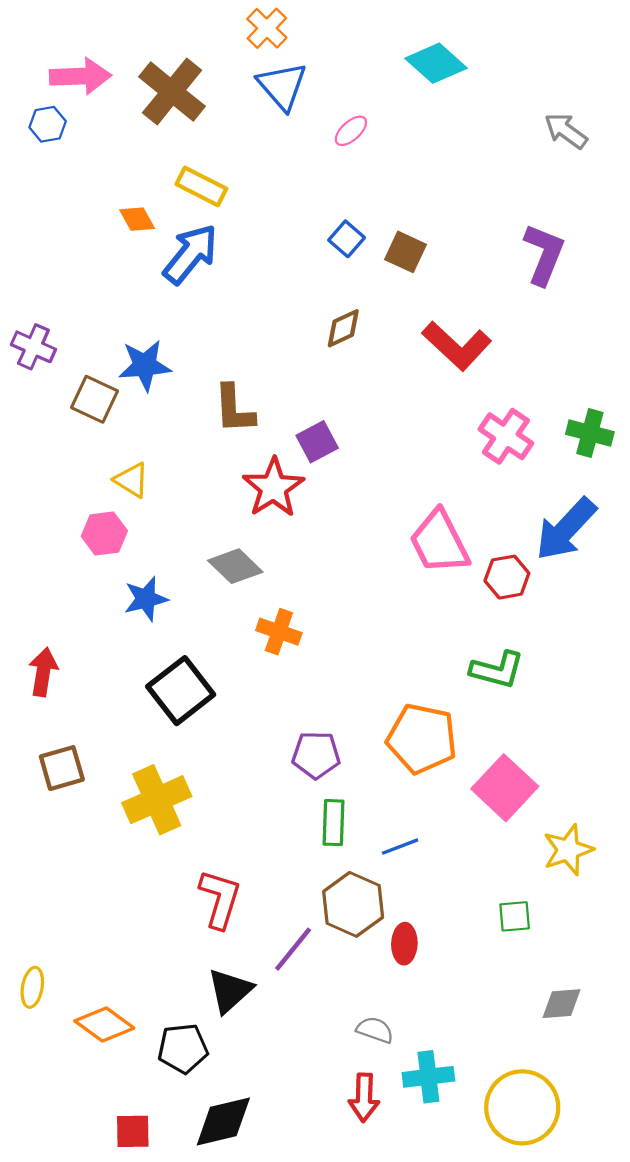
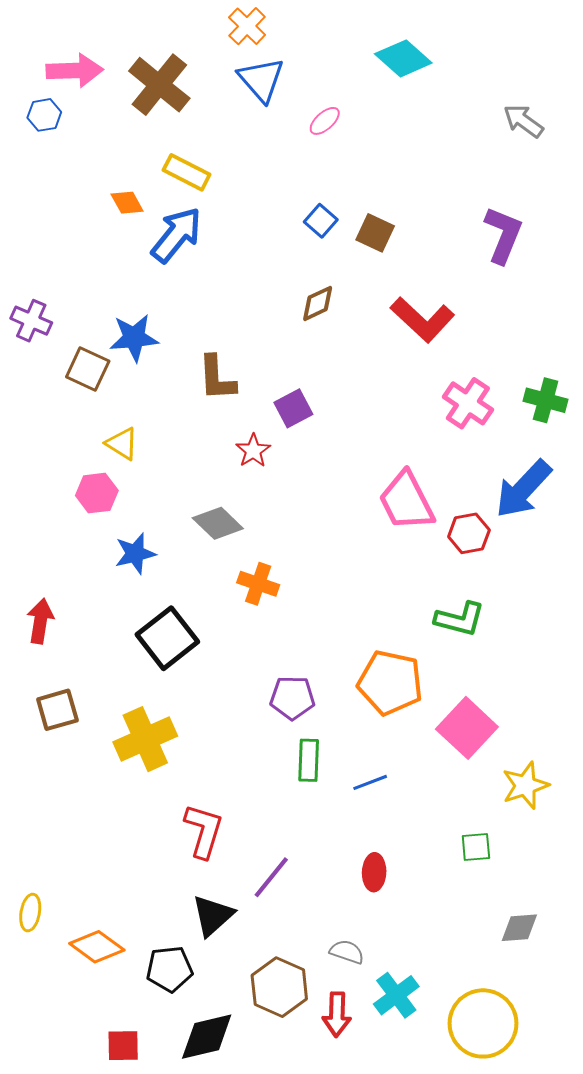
red star: (273, 488) -> (253, 451), size x0.6
brown hexagon: (353, 904) -> (279, 987), moved
cyan cross: (428, 1077) -> (396, 995), turned -30

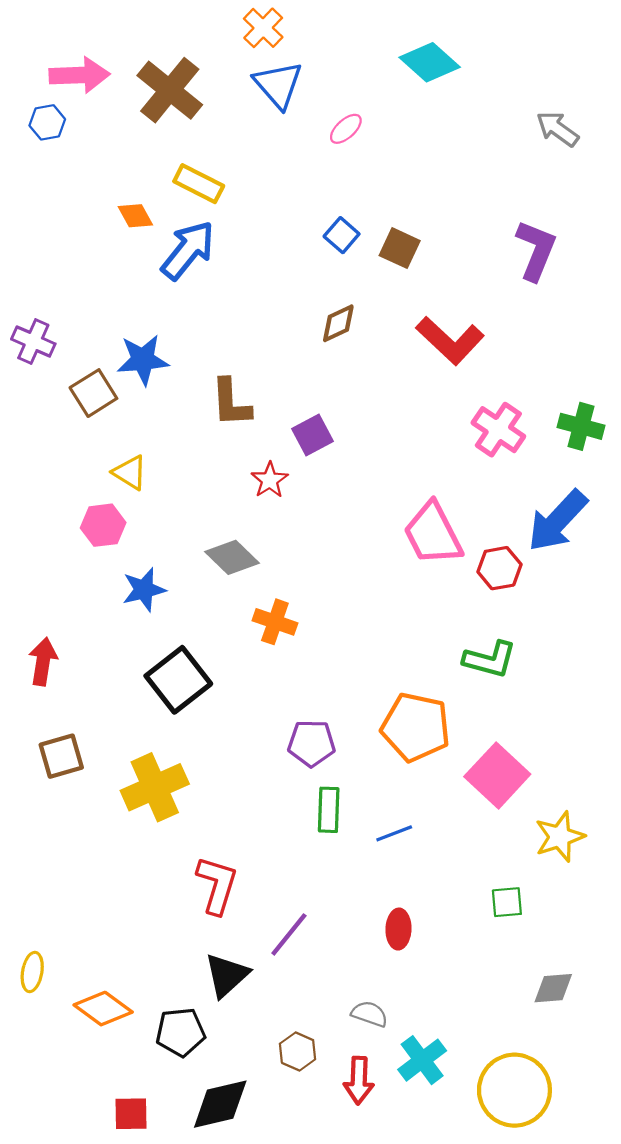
brown square: (88, 369) -> (93, 393), turned 33
brown hexagon: (279, 987) -> (298, 1051), size x0.6

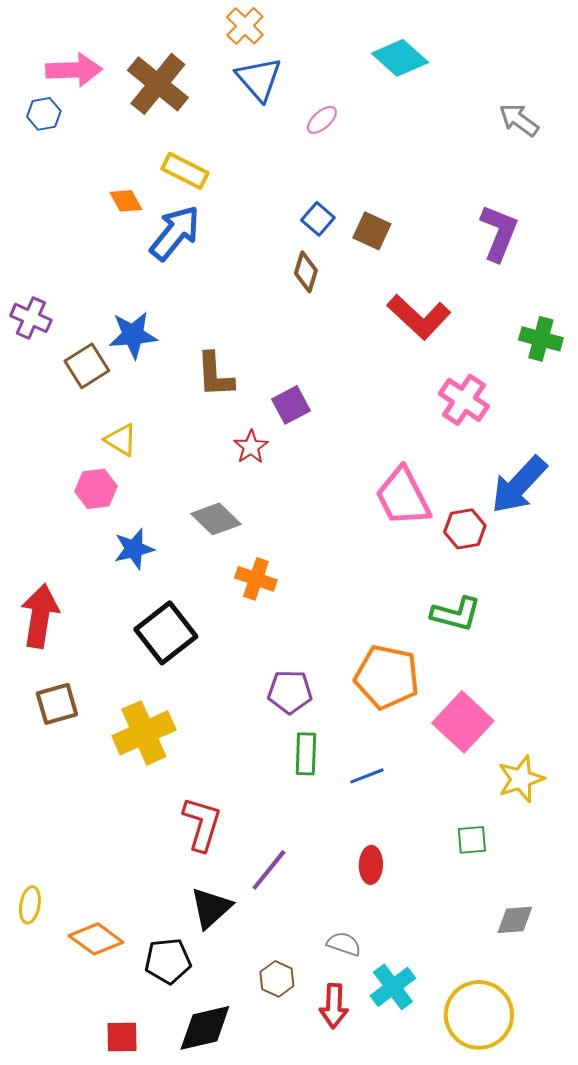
brown diamond: (338, 323) -> (306, 272), moved, turned -48
green cross: (581, 426) -> (541, 339), moved
red arrow: (43, 662) -> (40, 616), size x1.4

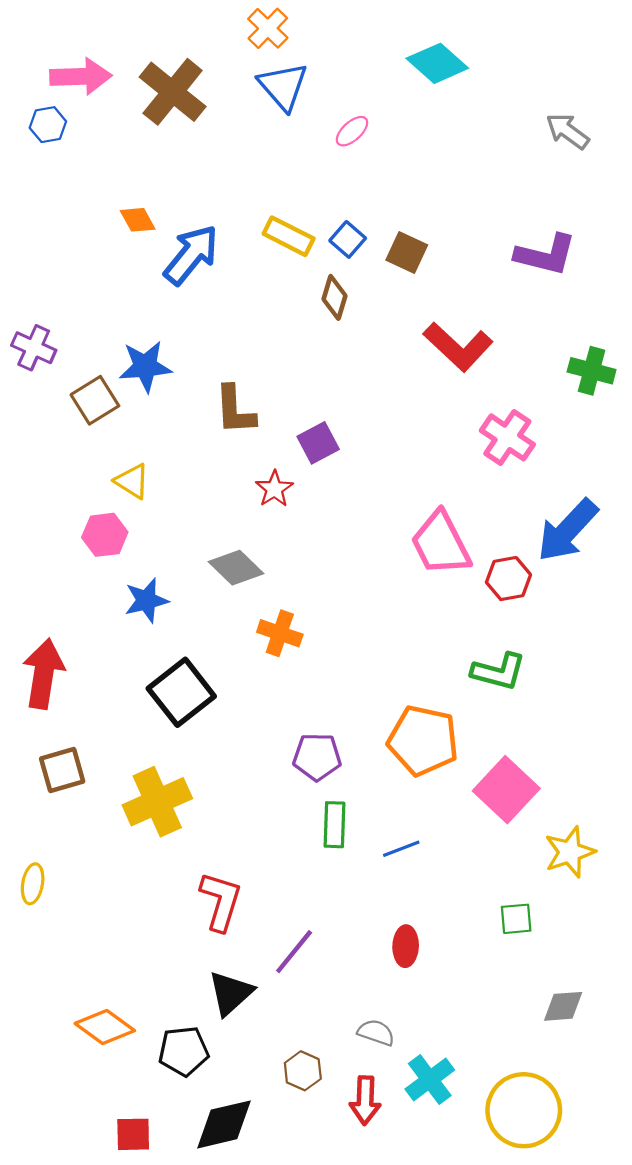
yellow rectangle: (185, 171) -> (289, 236), moved
purple L-shape: (499, 233) -> (546, 255), turned 82
yellow ellipse: (30, 905) -> (33, 884), moved

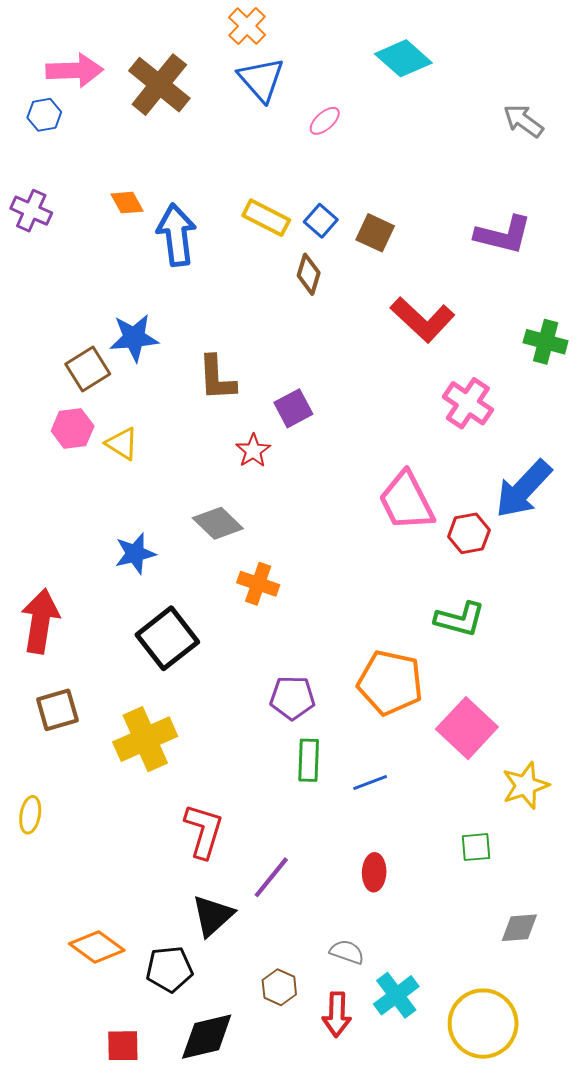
blue arrow: (191, 255) -> (176, 235), turned -46
purple cross: (34, 348) -> (31, 211), moved
pink hexagon: (105, 535) -> (73, 428), moved

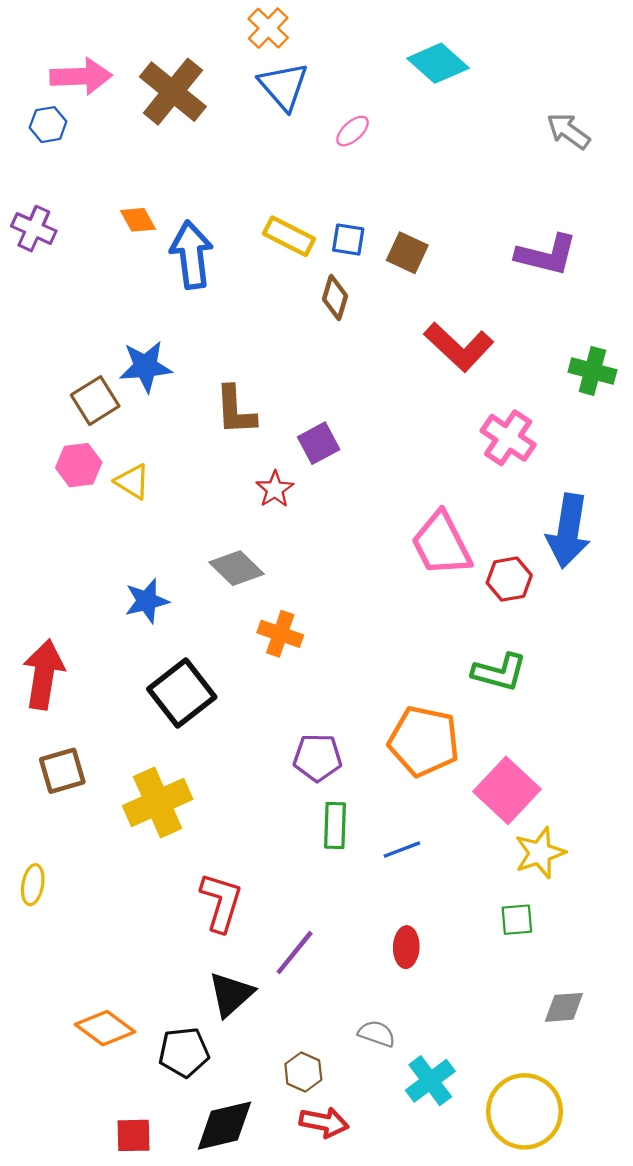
blue square: (321, 221) -> (348, 240), turned -32
blue arrow: (523, 489) -> (568, 531), turned -34
yellow star: (525, 786) -> (540, 853), moved
red arrow: (337, 1014) -> (324, 1122), moved, turned -81

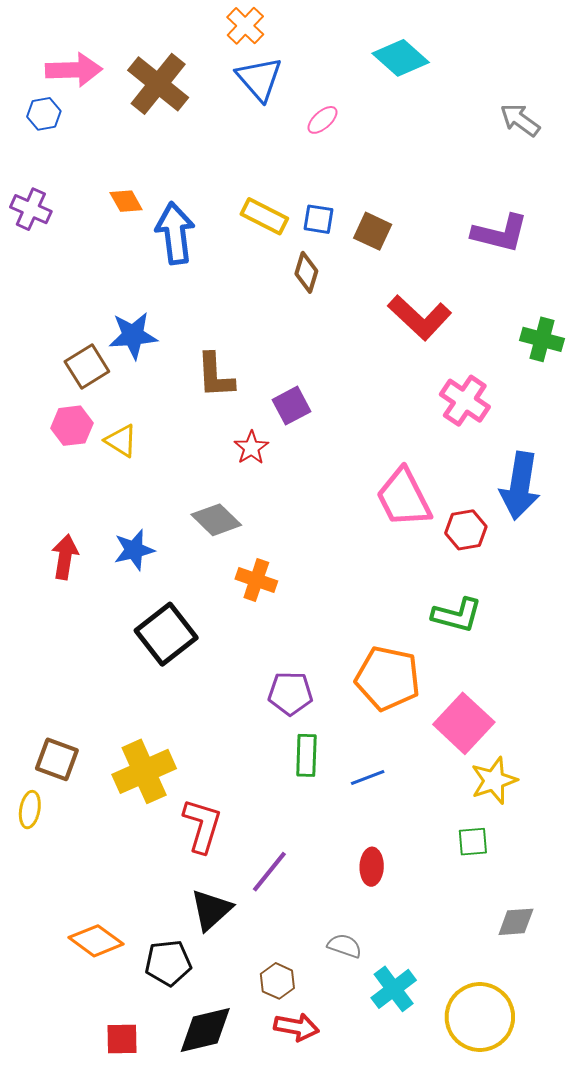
red arrow: (44, 674) -> (65, 557), moved, size x0.7
brown square: (62, 771) -> (57, 759), moved, turned 36
yellow cross: (158, 802) -> (144, 771), moved

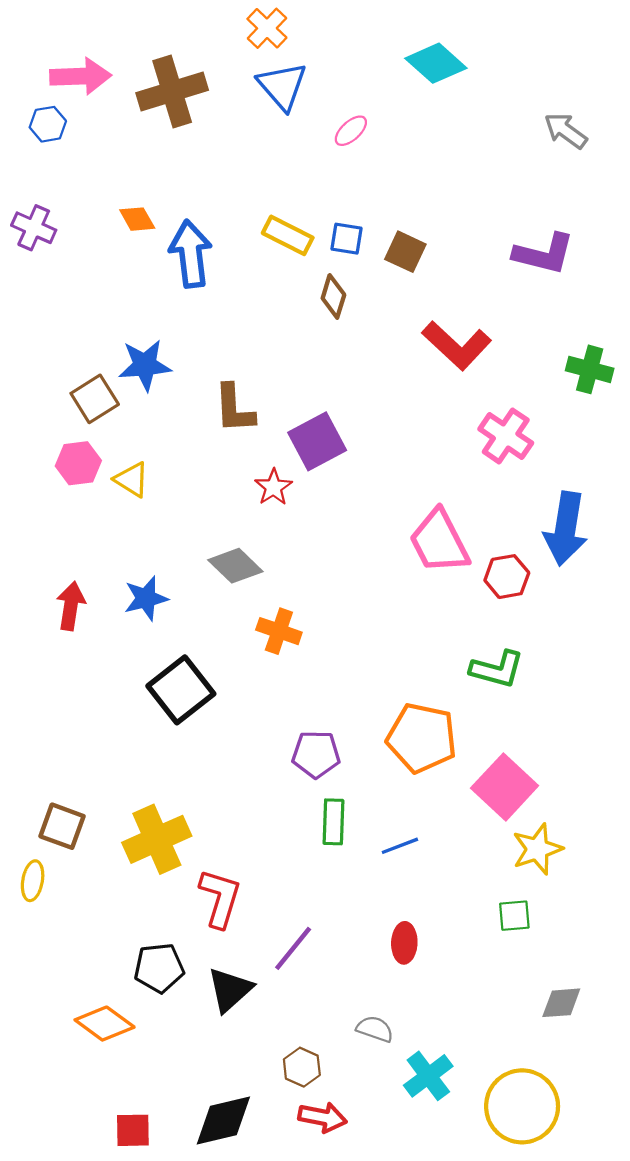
brown cross: (158, 84) -> (172, 91), turned 34
purple square: (291, 406) -> (317, 441), size x1.4
black pentagon: (168, 963) -> (159, 968), moved

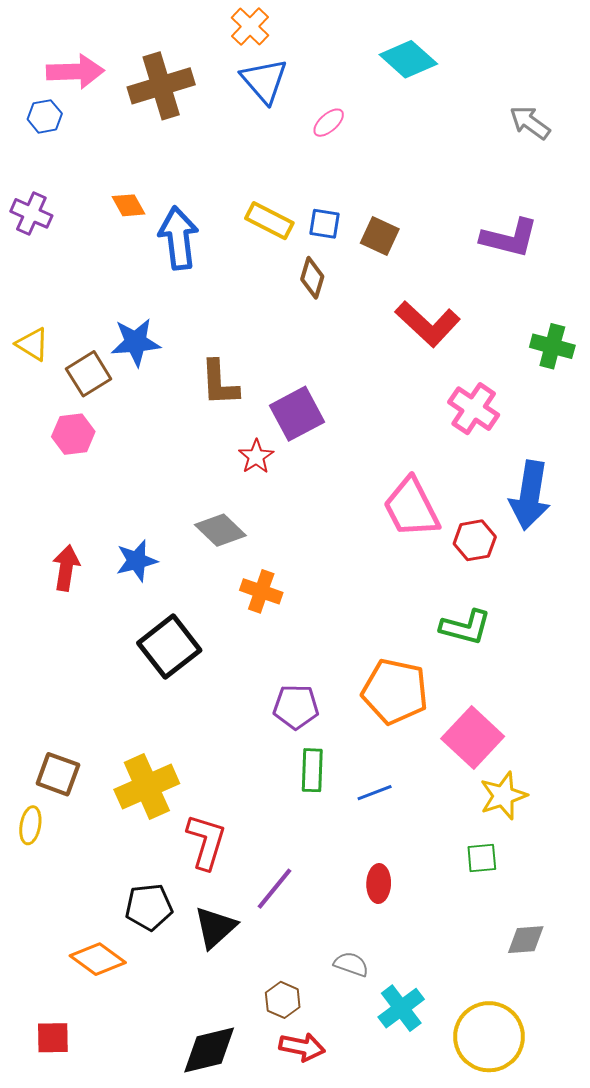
yellow triangle: (132, 480) -> (32, 344), moved
red square: (133, 1130) -> (53, 1038), moved

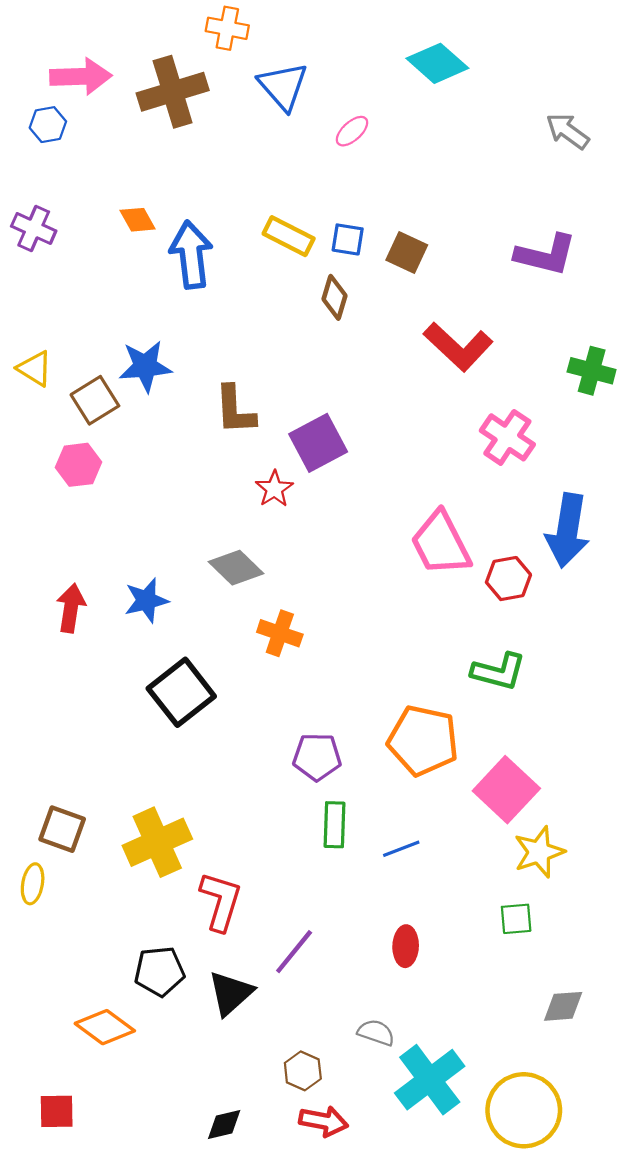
orange cross: (250, 27) -> (227, 28), moved, turned -33
cyan cross: (401, 1008) -> (430, 1080), size x1.4
black diamond: (209, 1050) -> (224, 1124), size x0.6

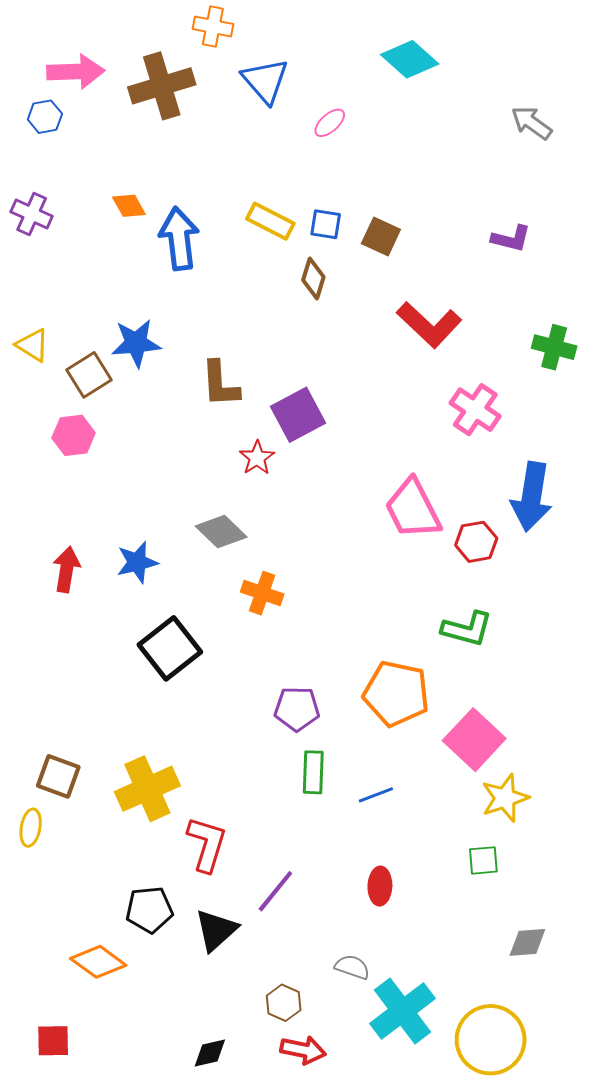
purple L-shape: (546, 255) -> (511, 239), size x0.7

